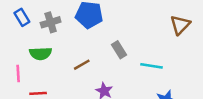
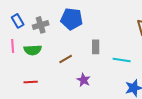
gray rectangle: (119, 50) -> (96, 47), turned 32
pink line: (18, 73) -> (13, 46), moved

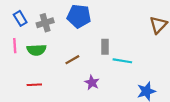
cyan line: (122, 60) -> (122, 61), moved

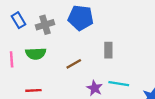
pink line: (15, 46) -> (12, 59), moved
cyan line: (122, 61) -> (119, 84), moved

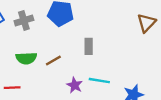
green semicircle: (36, 54) -> (26, 58), moved

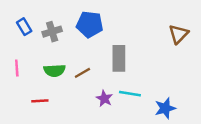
gray rectangle: (89, 46) -> (119, 58), size x1.5

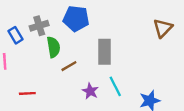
blue rectangle: (24, 27) -> (15, 35), moved
green semicircle: (55, 71) -> (53, 47), moved, turned -96
cyan line: (130, 94) -> (115, 86), turned 54

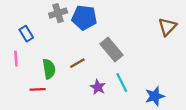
gray cross: (39, 26) -> (58, 13), moved
green semicircle: (53, 47) -> (49, 69), moved
gray rectangle: (105, 52) -> (112, 50), turned -40

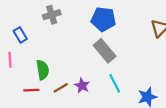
blue pentagon: (84, 18) -> (103, 19), moved
brown line: (77, 63) -> (61, 88), moved
purple star: (98, 87) -> (82, 86), moved

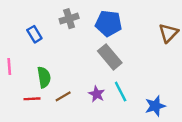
gray cross: (52, 15) -> (69, 19), moved
blue rectangle: (20, 35) -> (34, 34), moved
purple star: (82, 86) -> (97, 94), moved

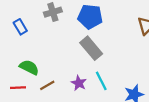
green semicircle: (44, 77) -> (29, 67), turned -54

